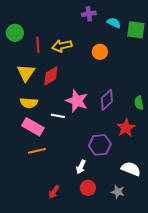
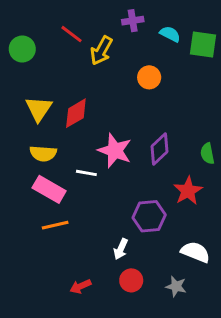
red line: (38, 45) -> (72, 34), moved, turned -49
yellow arrow: (62, 46) -> (101, 50), moved, turned -48
red arrow: (54, 192) -> (80, 286), turned 32

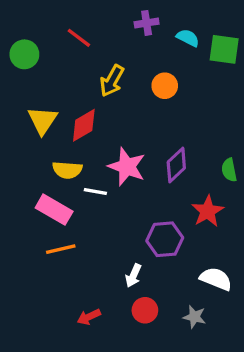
yellow arrow: (101, 50) -> (112, 81), moved
yellow semicircle: (43, 154) -> (67, 170), moved

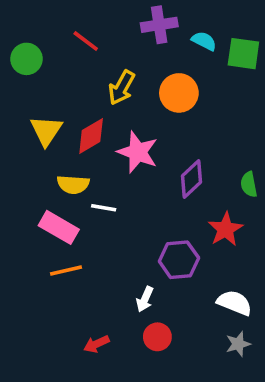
purple cross: (147, 23) -> (159, 25), size x1.4
orange circle: (165, 86) -> (179, 93), size x1.4
pink star: (127, 167) -> (138, 152), moved
gray star: (194, 317) -> (238, 344), moved, turned -30

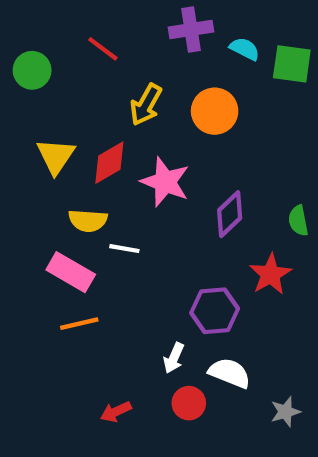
white semicircle: (234, 303) -> (230, 373), moved

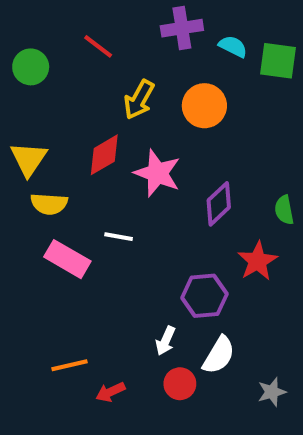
yellow triangle: (56, 156) -> (29, 159), moved
yellow semicircle: (88, 221) -> (49, 204), moved
orange line: (79, 324) -> (69, 365), moved
white semicircle: (230, 373) -> (219, 355), turned 99

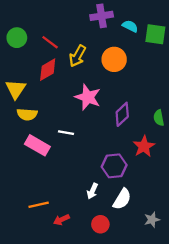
red line: (98, 46) -> (50, 42), moved
red diamond: (104, 155) -> (48, 70), moved
red circle: (180, 384) -> (100, 224), moved

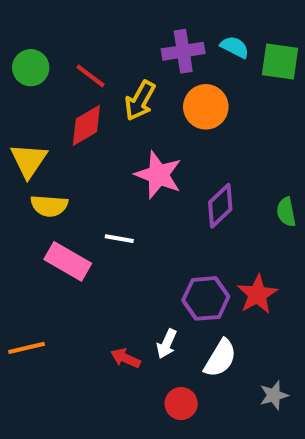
purple cross: (102, 16) -> (183, 51), moved
red star: (144, 146) -> (257, 294), moved
orange line: (39, 205) -> (27, 348), moved
red arrow: (61, 220) -> (125, 358), moved, turned 49

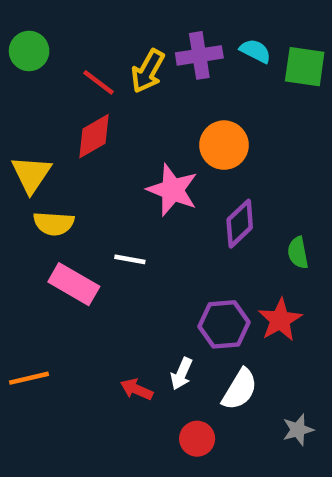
green circle: (31, 68) -> (29, 51), moved
yellow arrow: (140, 101) -> (148, 71), moved
orange circle: (206, 107) -> (224, 145), moved
green semicircle: (286, 212) -> (298, 253), moved

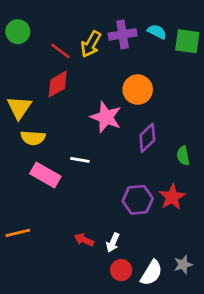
white arrow: (181, 374) -> (113, 243), moved
white semicircle: (240, 389) -> (151, 273), moved

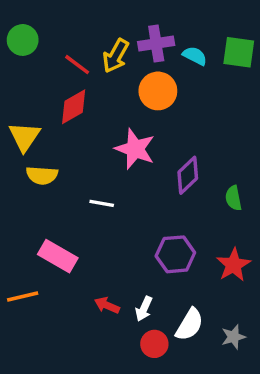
cyan semicircle: (157, 32) -> (195, 56), moved
orange circle: (138, 90) -> (158, 91), moved
pink rectangle: (45, 175) -> (58, 256), moved
red star: (172, 197) -> (233, 265), moved
white semicircle: (151, 273) -> (190, 325), moved

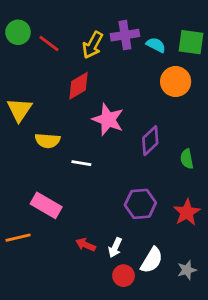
red line: (77, 65) -> (49, 44), moved
orange circle: (158, 91) -> (176, 82), moved
red diamond: (74, 107) -> (79, 86), moved
yellow semicircle: (42, 175) -> (48, 141), moved

